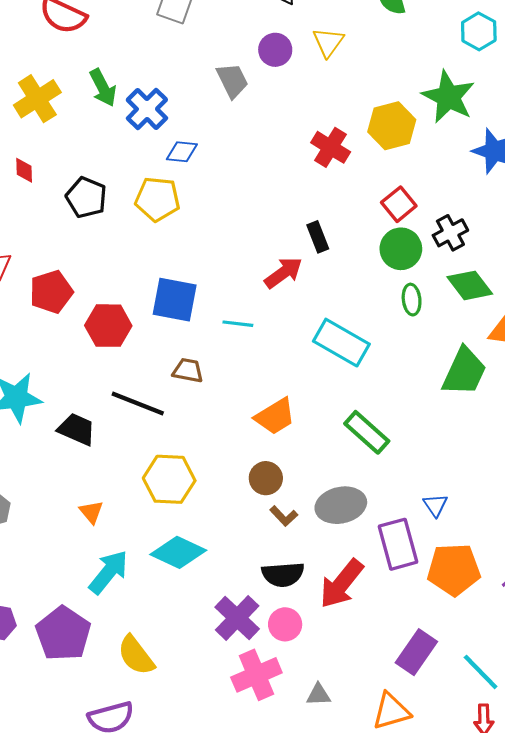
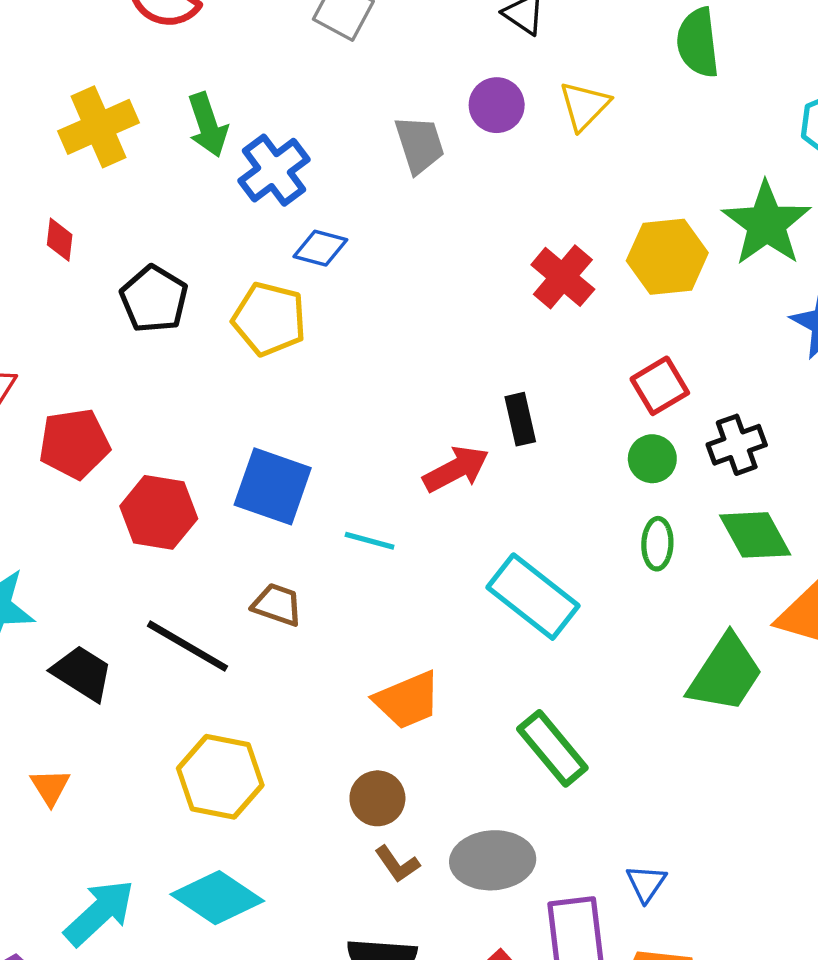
green circle: (401, 249) -> (652, 459), size x0.7
orange triangle: (91, 512) -> (50, 787), moved

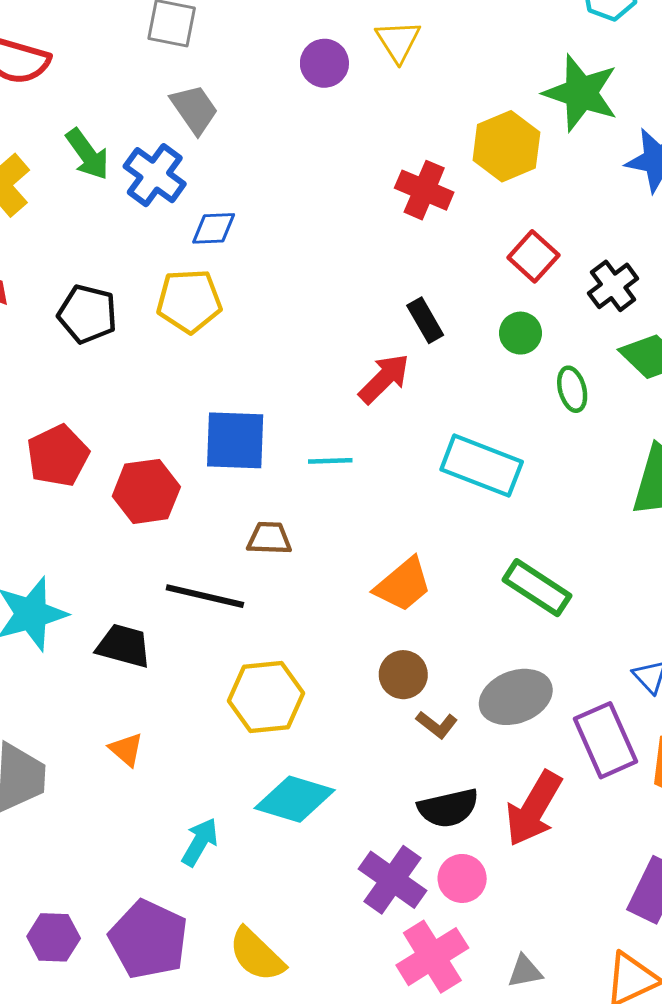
gray trapezoid: (420, 145) -> (194, 109), moved
green circle: (652, 459) -> (520, 333), moved
cyan arrow: (99, 913) -> (200, 842), size x0.7

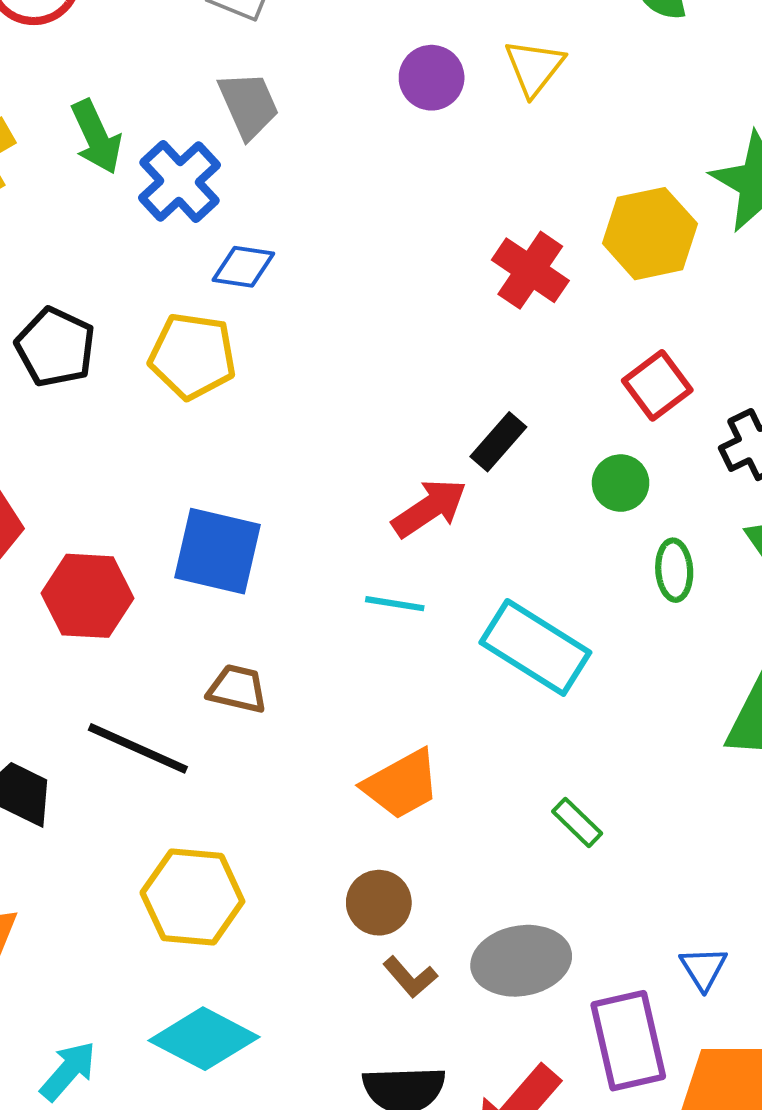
black rectangle: (425, 320) -> (498, 442), turned 60
cyan line: (330, 461) -> (395, 604), moved
green rectangle: (537, 588) -> (577, 822), size x0.6

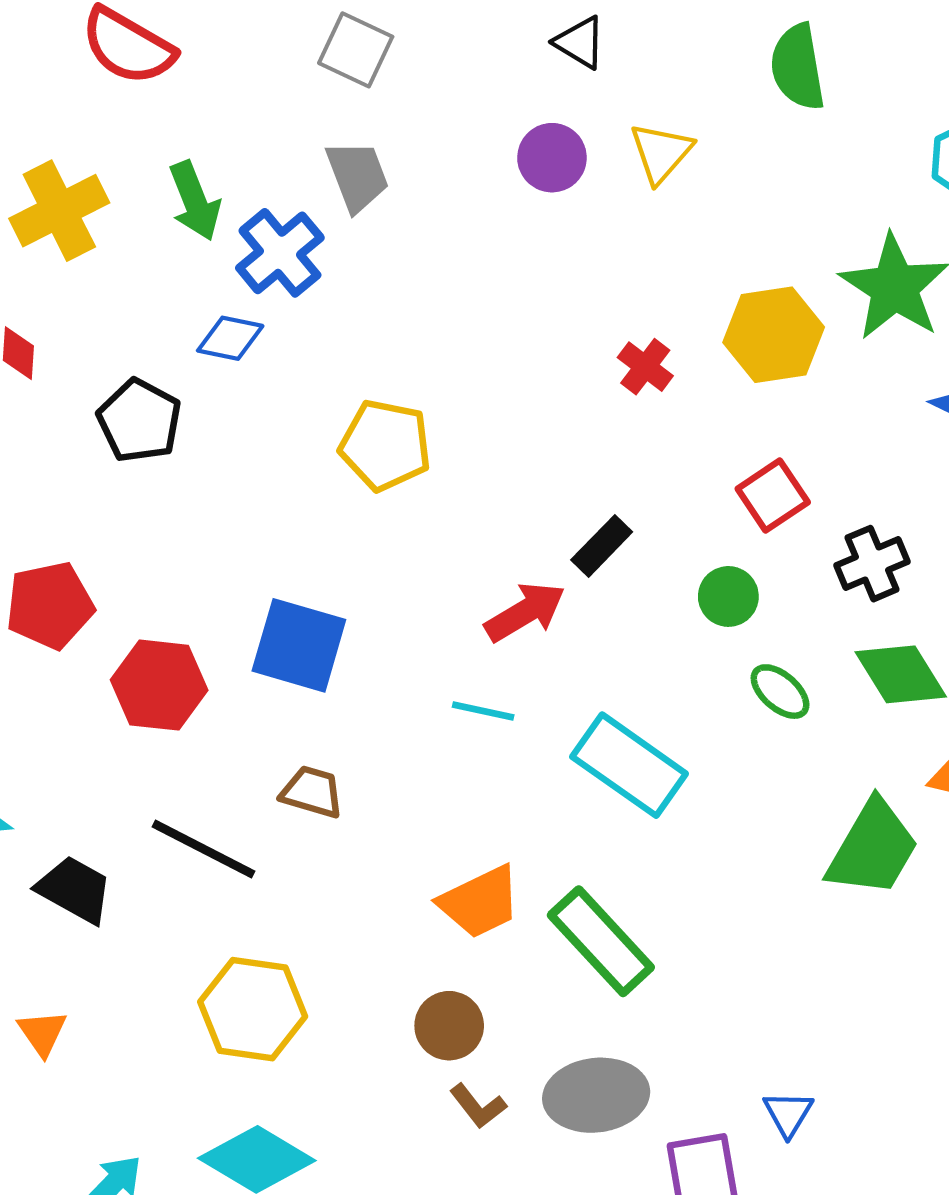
blue diamond: (243, 267) -> (230, 338), moved
red cross: (530, 270) -> (645, 367), size x0.7
yellow pentagon: (193, 356) -> (385, 445), moved
green ellipse: (674, 570) -> (780, 692), turned -48
green rectangle: (577, 822) -> (601, 941), moved, size x2.0

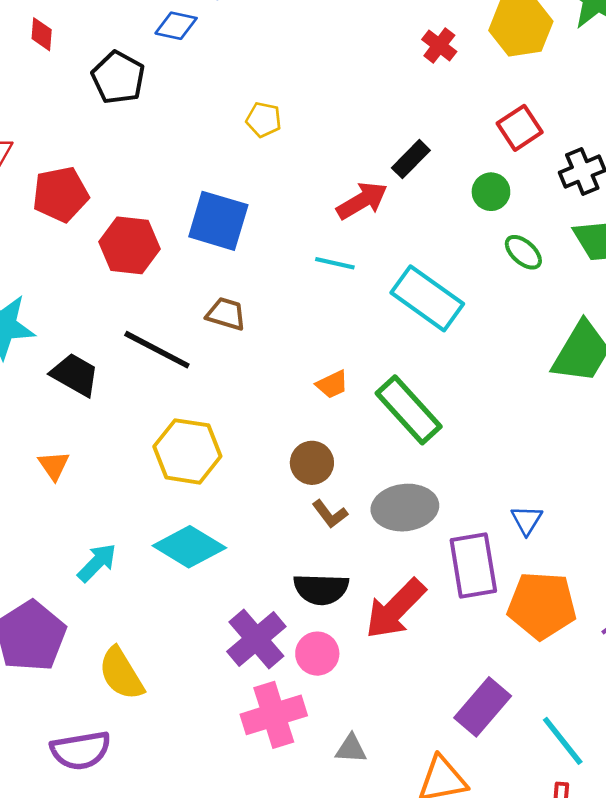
yellow pentagon: (385, 445) -> (264, 120), moved, size x0.6
orange trapezoid: (480, 902) -> (332, 384), size x0.6

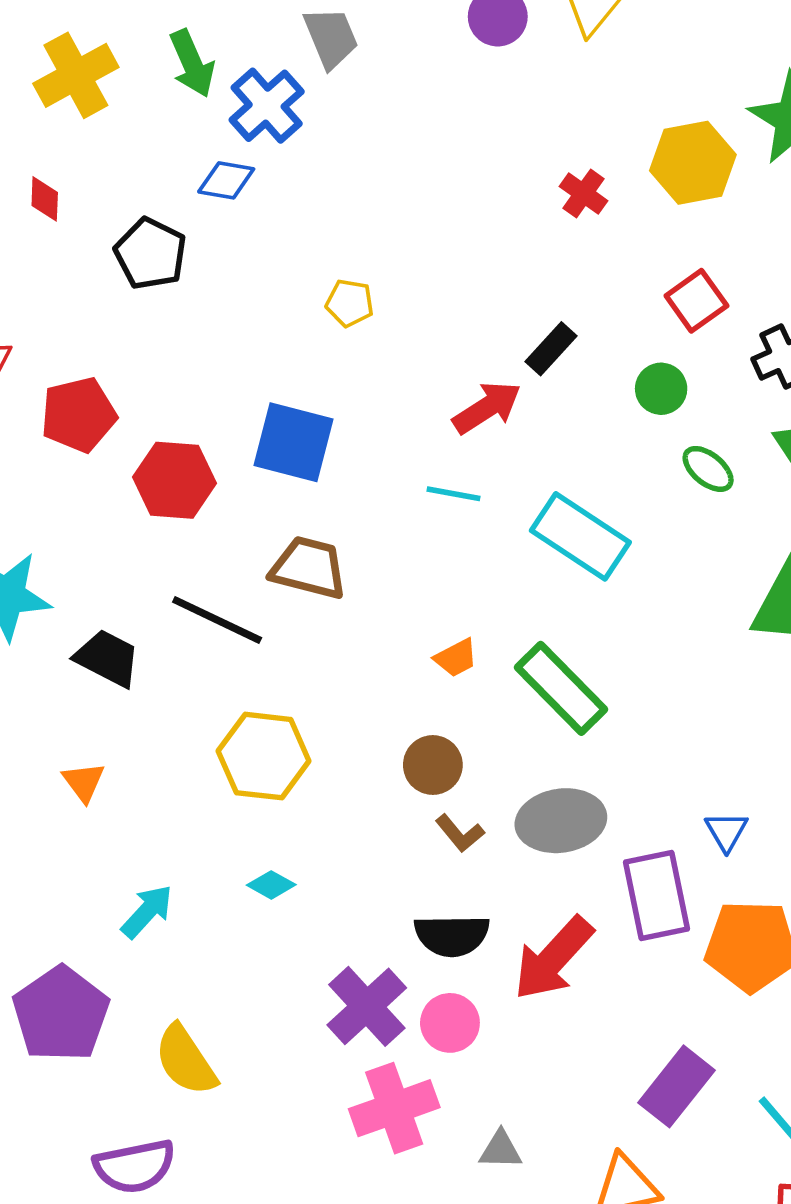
brown trapezoid: (226, 314) -> (309, 568), size x1.4
cyan diamond: (189, 547) -> (271, 885), size x0.5

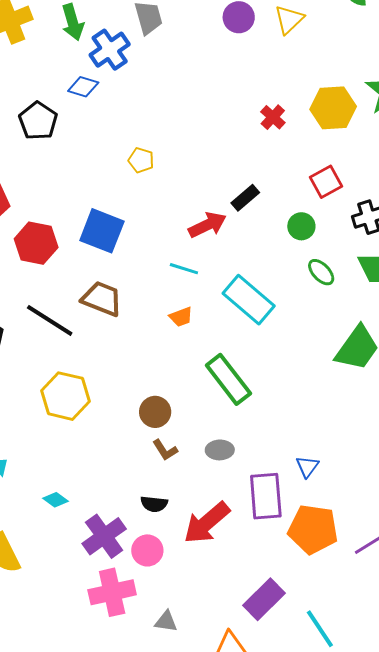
orange trapezoid: (456, 658) -> (181, 317), moved
gray ellipse: (561, 821) -> (220, 450), size x0.6
cyan diamond: (271, 885) -> (55, 500), moved
black semicircle: (452, 935) -> (154, 504), size x0.7

